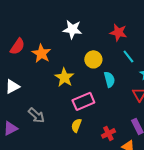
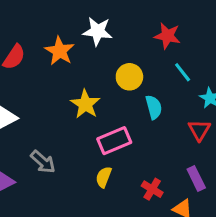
orange star: (41, 53) -> (60, 51), moved
red cross: (108, 133) -> (152, 189), turned -32

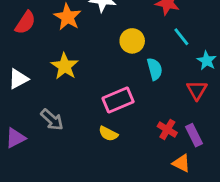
yellow star: (85, 104) -> (65, 66), moved
yellow semicircle: (104, 177) -> (108, 134), turned -84
red cross: (152, 189) -> (167, 129), moved

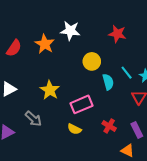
cyan line: (181, 37) -> (127, 73), moved
yellow star: (65, 66) -> (50, 90), moved
red cross: (167, 129) -> (109, 126), moved

